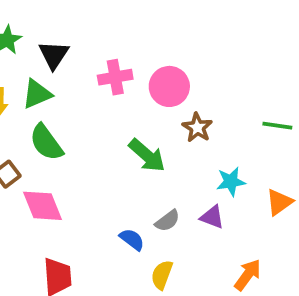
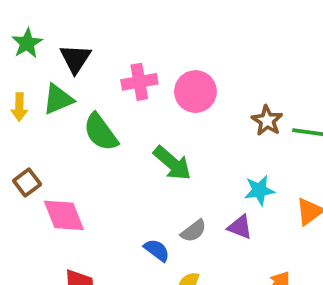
brown star: (197, 128) -> (267, 121), moved
green semicircle: (46, 142) -> (101, 132), moved

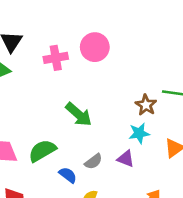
pink circle: (195, 92) -> (95, 47), moved
brown star: (267, 121) -> (146, 105), moved
green semicircle: (101, 132) -> (42, 151), moved, turned 96

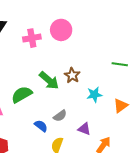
brown star: (146, 105) -> (72, 75), moved
green semicircle: (42, 151) -> (22, 95), moved
purple triangle: (126, 159) -> (84, 129), moved

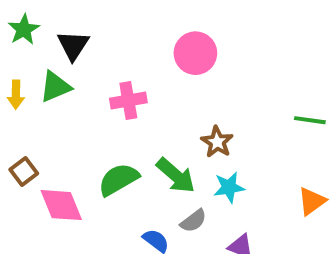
pink cross: (32, 38) -> (128, 101), moved
green arrow: (49, 80) -> (176, 175), moved
cyan star: (94, 95) -> (229, 187), moved

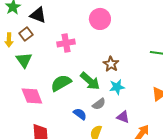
black triangle: (73, 45) -> (38, 15), turned -42
green triangle: (55, 87) -> (24, 60), moved, turned -42
brown square: (24, 172) -> (26, 34), moved

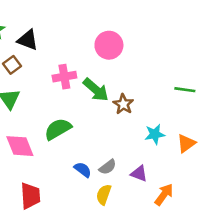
green arrow: (90, 81) -> (96, 90), moved
cyan star: (117, 87) -> (155, 134), moved
gray semicircle: (99, 104) -> (108, 167), moved

